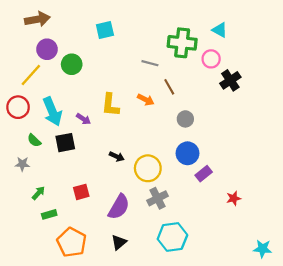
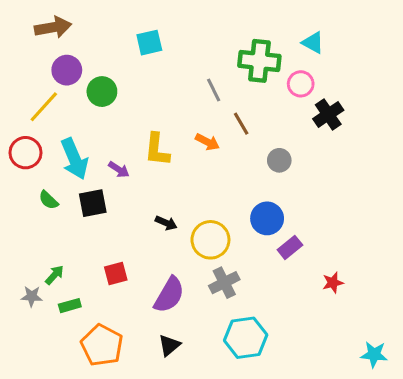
gray line: (150, 63) -> (214, 90), turned 49
gray circle: (185, 119) -> (279, 160), moved
gray star: (22, 164) -> (32, 296), moved

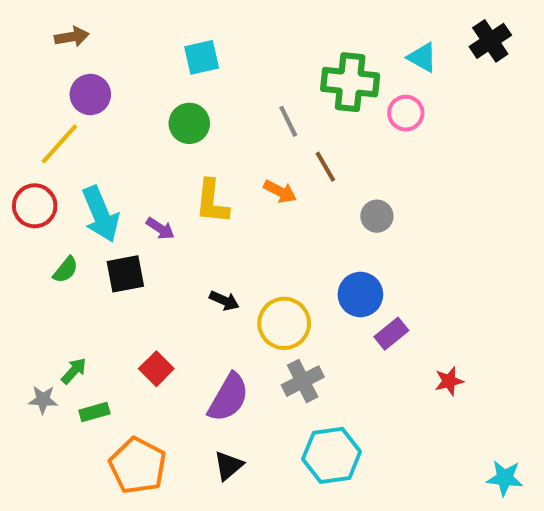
brown arrow: (53, 27) -> (72, 37), size x0.7
green circle: (102, 92) -> (189, 123), moved
black cross: (328, 114) -> (490, 41), moved
green semicircle: (48, 200) -> (66, 270), turned -95
red square: (116, 273) -> (156, 369), turned -30

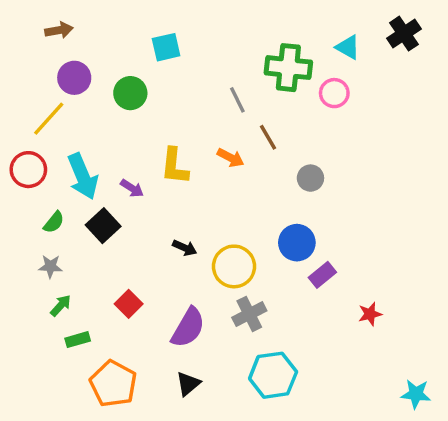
green circle: (189, 123) -> (130, 93), moved
black square: (125, 274) -> (103, 226), turned -32
gray star: (43, 400) -> (50, 266), moved

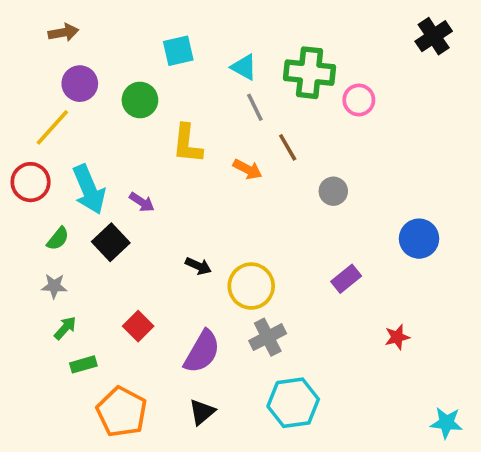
cyan triangle: (348, 47) -> (244, 67), moved
yellow L-shape: (175, 166) -> (187, 144), moved
blue circle: (297, 243) -> (419, 239), moved
purple rectangle: (322, 275) -> (346, 279), moved

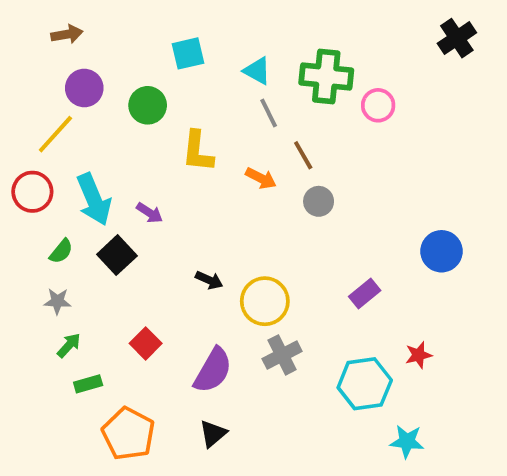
gray circle: (333, 191) -> (319, 201), moved
cyan hexagon: (293, 403) -> (365, 384), moved
cyan star: (446, 423) -> (407, 441), moved

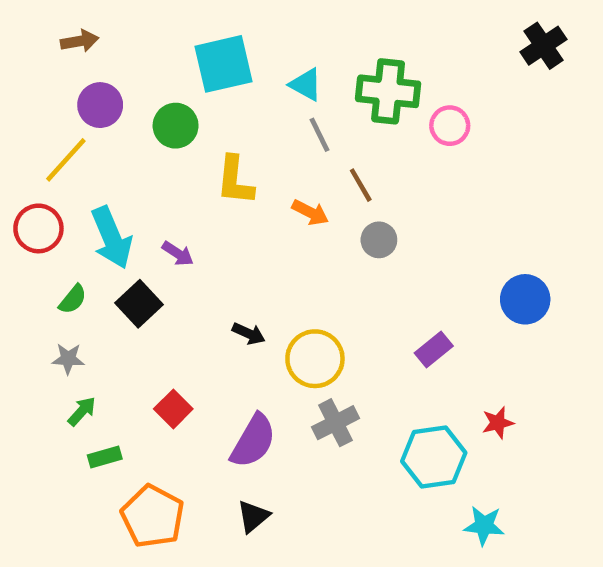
cyan square: (188, 53) -> (224, 64), size x1.5

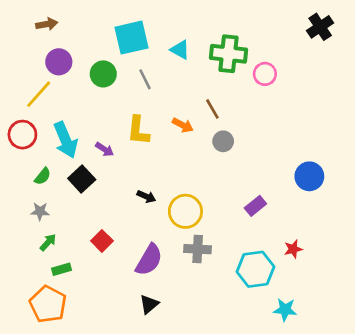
gray line: (320, 135) -> (145, 79), moved
yellow L-shape: (235, 180) -> (138, 131), moved
gray cross: (336, 423) -> (198, 249), turned 30
orange pentagon: (153, 516) -> (48, 304), moved

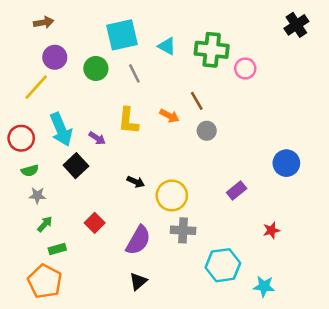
red circle: (22, 135) -> (21, 138), moved
green semicircle: (43, 176) -> (30, 171), moved, turned 35
cyan hexagon: (255, 269) -> (223, 265), moved

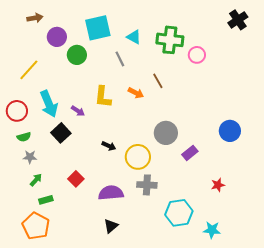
purple circle: (55, 57) -> (57, 37), moved
gray line: (134, 73) -> (120, 59), moved
gray circle: (207, 131) -> (166, 133), moved, size x1.5
purple semicircle: (138, 240) -> (111, 193), turned -125

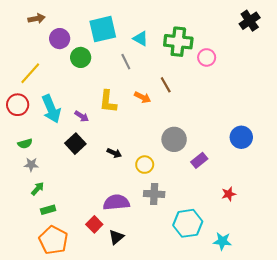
red circle: (17, 111) -> (18, 105), moved
black square: (61, 133) -> (75, 144), moved
yellow circle: (138, 157) -> (145, 165), size x0.7
red square: (76, 179) -> (94, 224), moved
orange pentagon: (36, 226) -> (53, 240), moved

